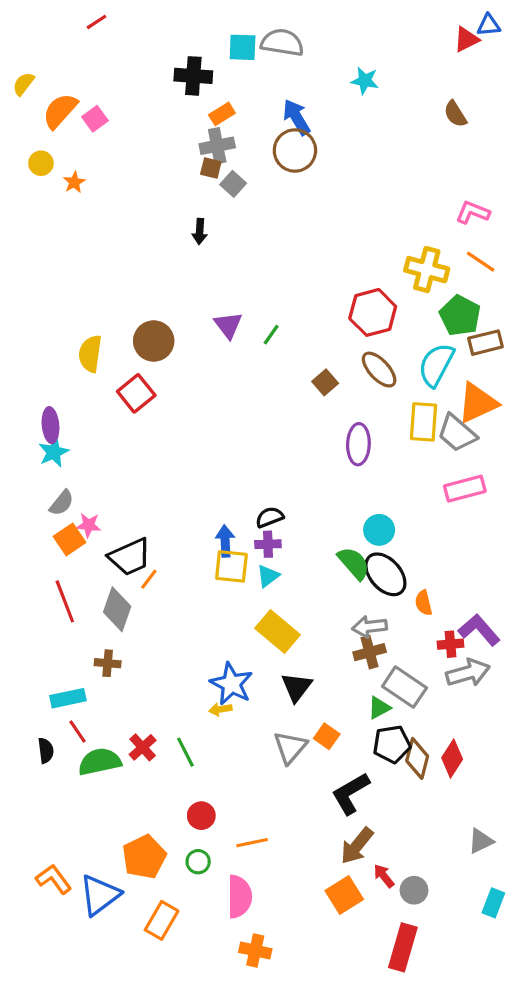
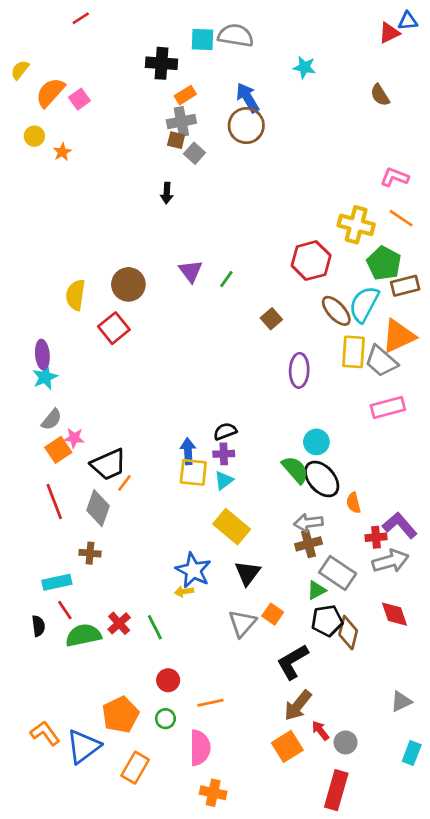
brown ellipse: (379, 370) -> (336, 311), moved
red diamond: (452, 758) -> (395, 614), moved, turned -52

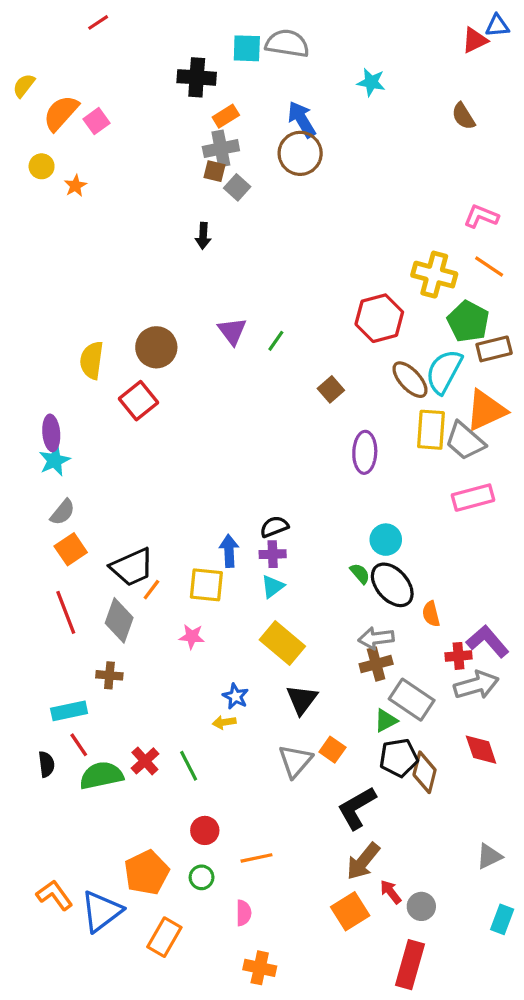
pink star: (74, 438) -> (192, 637), moved
green semicircle: (295, 470) -> (360, 574), size x0.6
yellow square: (193, 472) -> (206, 585), moved
blue star: (193, 570) -> (235, 696), size x0.6
pink semicircle: (200, 748) -> (244, 913), size x0.6

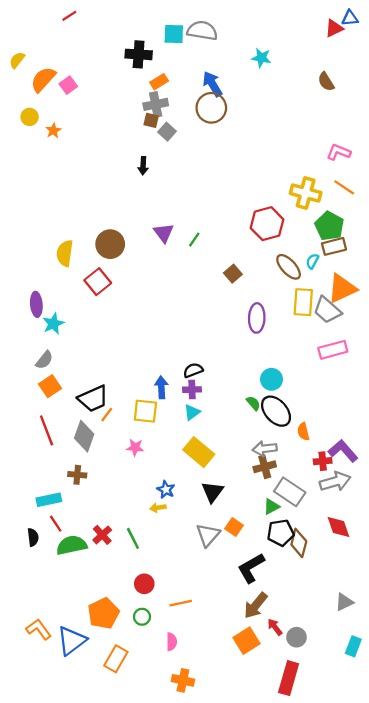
brown rectangle: (494, 349) -> (334, 246), moved
cyan semicircle: (444, 372) -> (312, 261), size x0.5
cyan star: (54, 460) -> (53, 324), moved

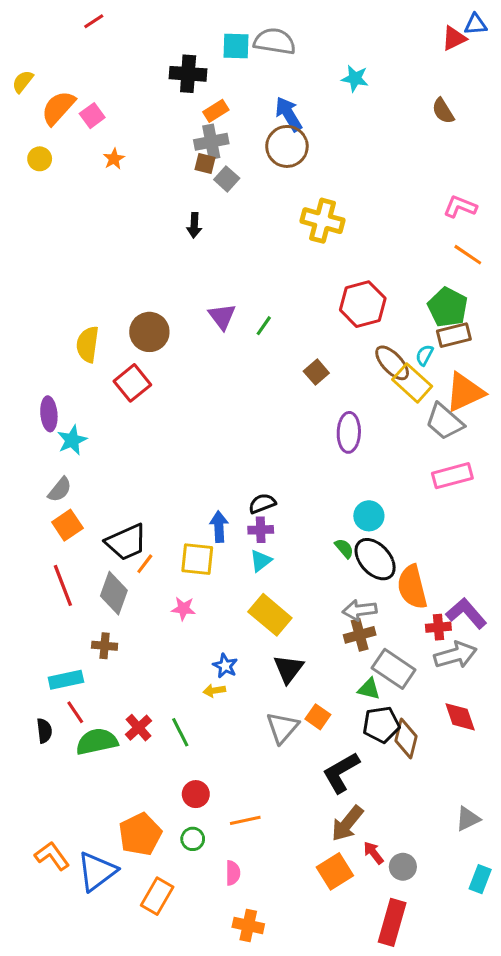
orange star: (53, 131) -> (114, 159), moved
yellow cross: (306, 193) -> (323, 221), moved
yellow rectangle: (303, 302) -> (412, 383), moved, turned -52
orange semicircle: (303, 432) -> (412, 587), size x1.8
green triangle: (272, 507) -> (369, 689), turned 42

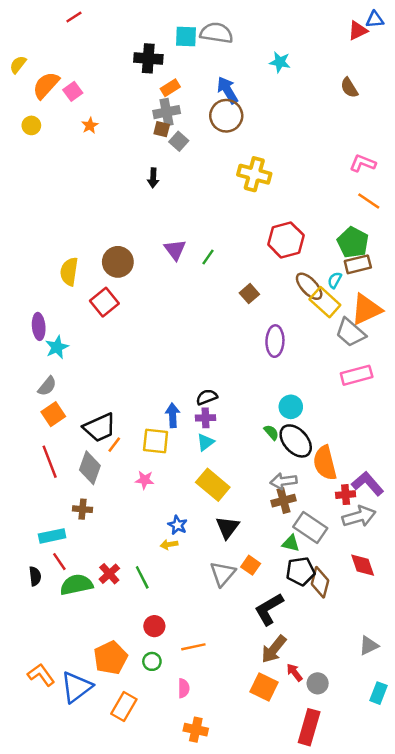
orange square: (335, 871) -> (264, 687), turned -32

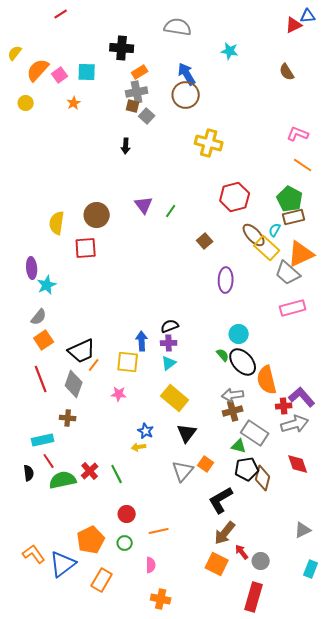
cyan square: (186, 37) -> (87, 72), moved
red square: (104, 302) -> (86, 248), turned 35

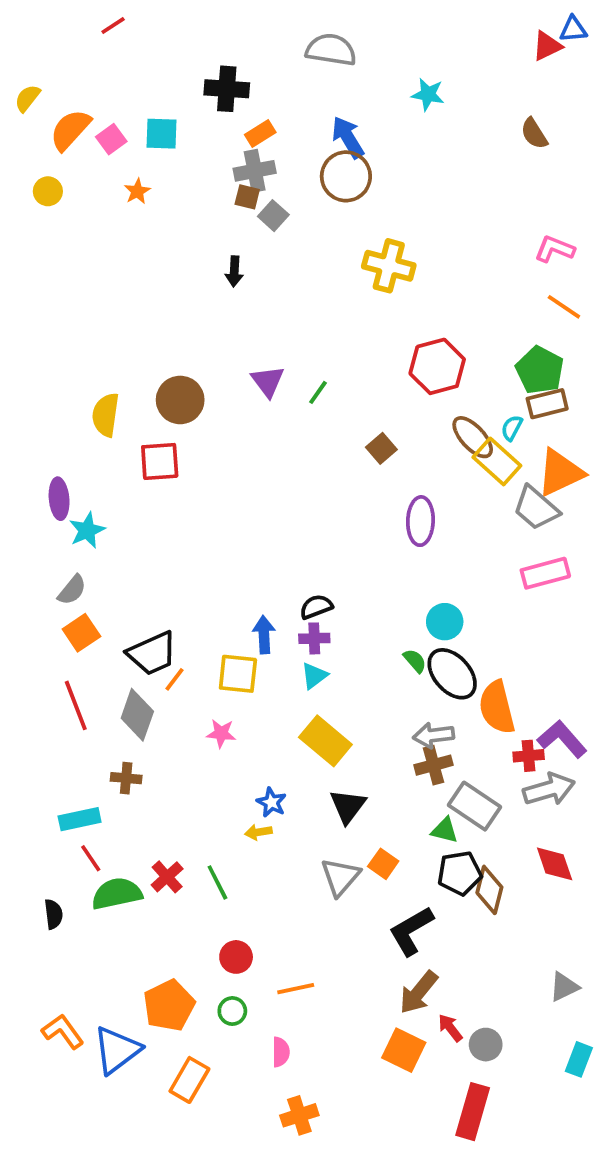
black semicircle: (29, 473) -> (53, 914), moved
orange cross: (161, 599) -> (299, 1115), turned -30

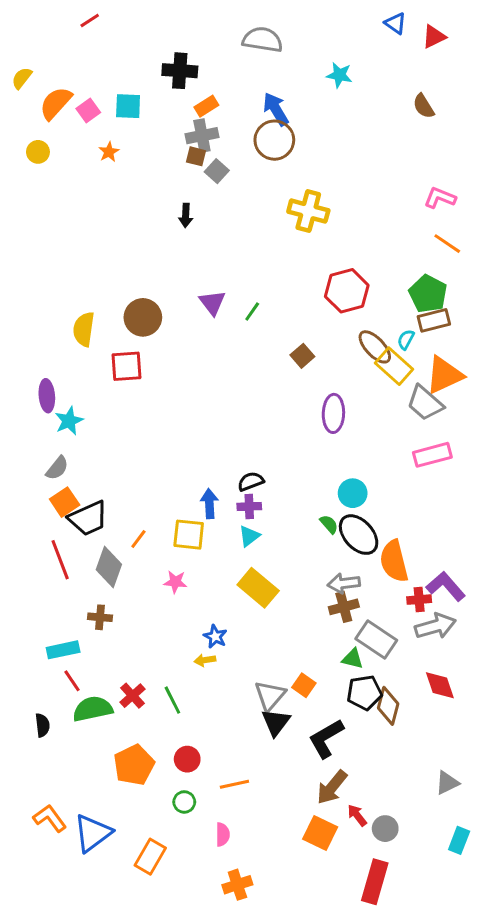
blue triangle: (573, 29) -> (395, 23), moved, turned 40
black trapezoid: (152, 653) -> (88, 518), moved
black triangle: (348, 806) -> (276, 722), moved
orange pentagon: (169, 1005) -> (134, 765), moved

